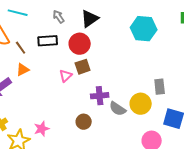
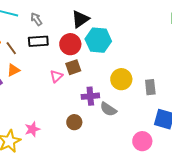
gray arrow: (59, 17) -> (36, 19), moved
cyan hexagon: (144, 29) -> (98, 40), moved
yellow circle: (141, 104) -> (121, 79), moved

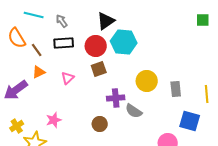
pink triangle: (56, 76) -> (68, 78), moved
pink star: (32, 129) -> (54, 120), moved

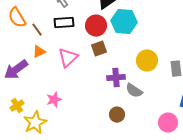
pink triangle: (68, 78) -> (68, 58), size x1.5
brown circle: (100, 124) -> (117, 115), moved

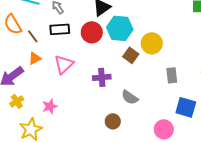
brown square: (99, 49) -> (131, 55), moved, turned -35
yellow circle: (147, 61) -> (152, 43), moved
purple cross: (116, 78) -> (102, 77), moved
yellow cross: (17, 106) -> (17, 101), moved

